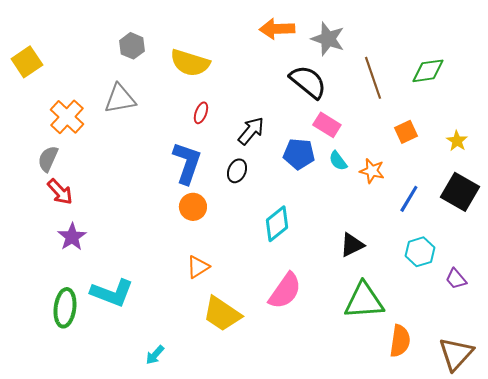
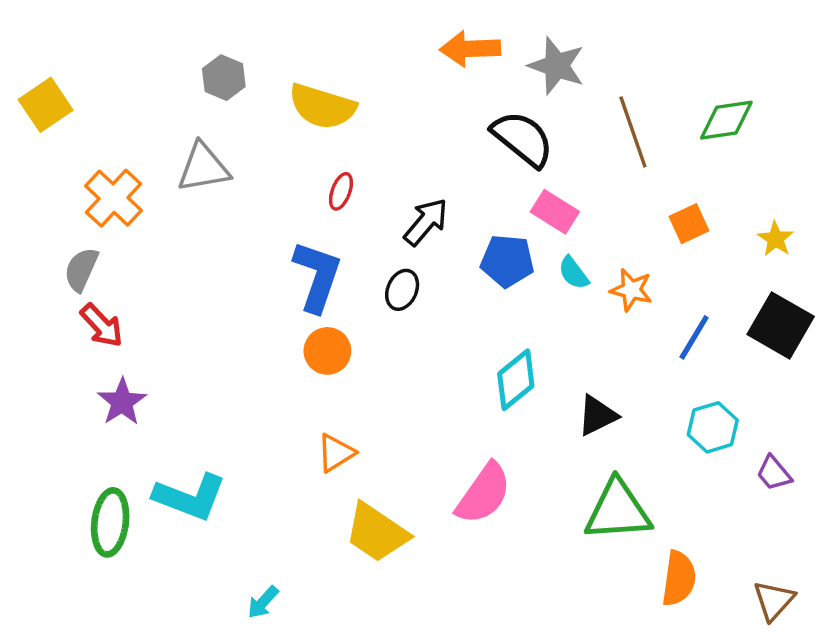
cyan diamond: (277, 224) -> (516, 380), moved
brown triangle: (456, 354) -> (774, 600), size x0.7

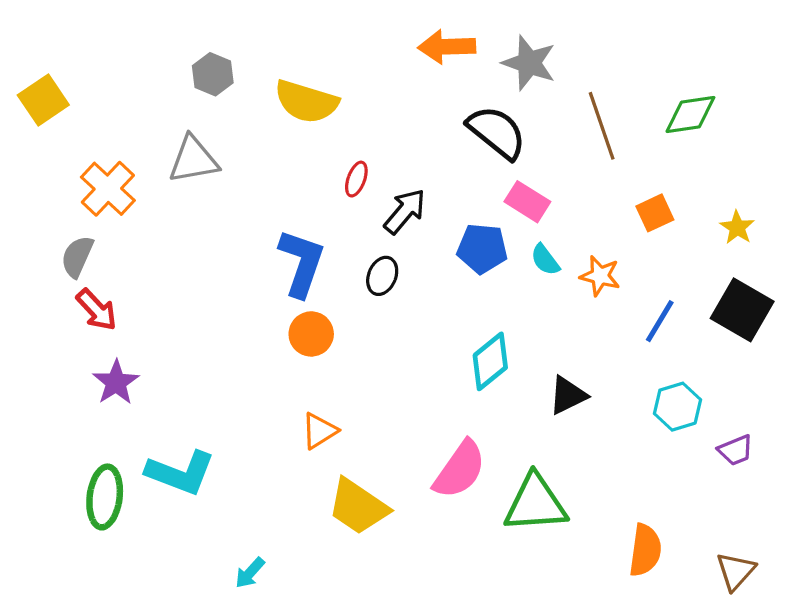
red ellipse: (341, 191) -> (356, 179), moved
purple trapezoid: (774, 473) -> (736, 450), turned -72
green triangle: (618, 511) -> (535, 503), moved

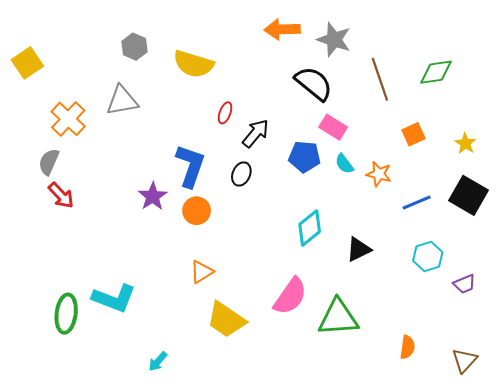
blue line: (660, 321) -> (417, 203), turned 36
purple star: (116, 382) -> (153, 196), moved
orange semicircle: (645, 550) -> (407, 347), size x0.7

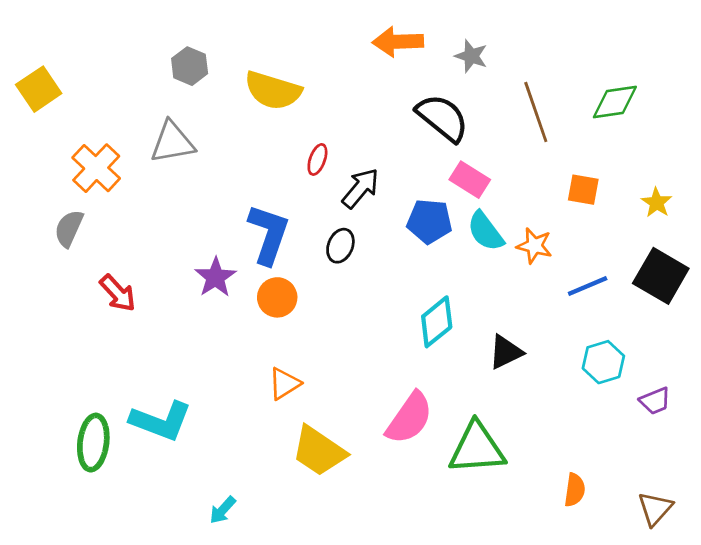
gray star: (334, 40) -> (471, 56), size x0.7
orange square: (414, 134) -> (583, 190), turned 35
cyan semicircle: (344, 164) -> (486, 231), size x1.4
red arrow: (61, 195) -> (118, 293), moved

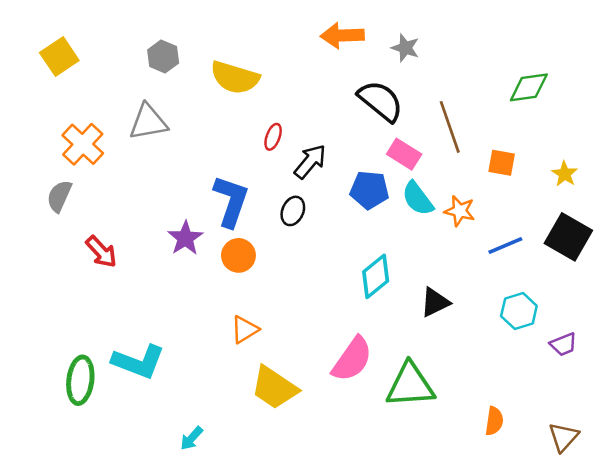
yellow square: (39, 89) -> (59, 56), moved
brown line: (536, 112) -> (450, 127), moved

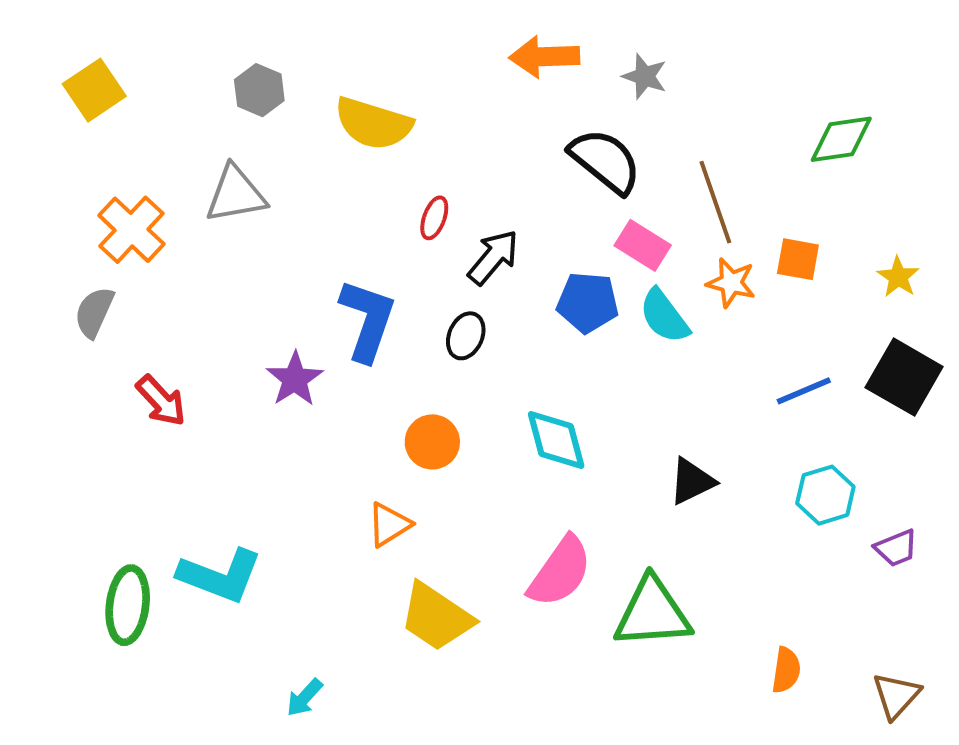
orange star: (460, 211) -> (731, 283), moved
orange circle: (238, 255) -> (432, 442), moved
cyan diamond: (376, 276) -> (556, 440), moved, turned -66

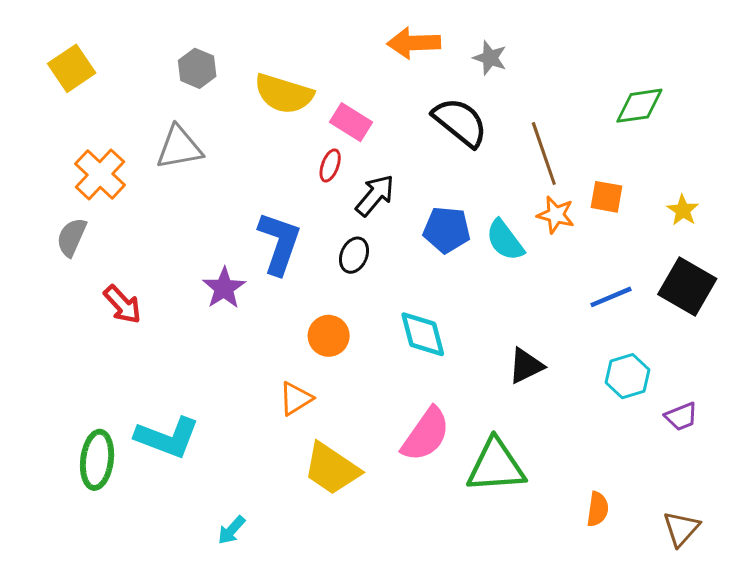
pink rectangle: (643, 245) -> (351, 122), moved

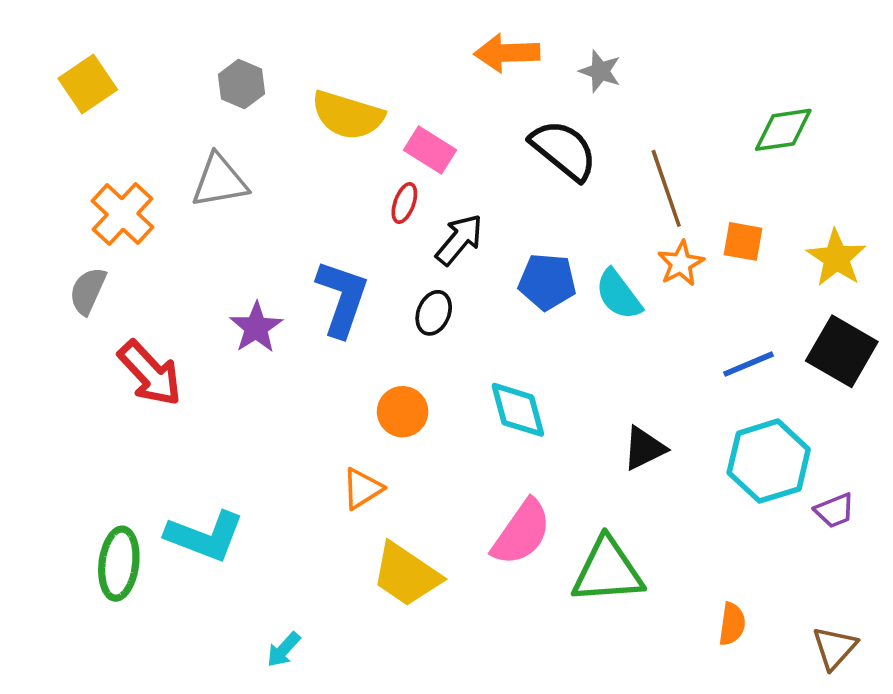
yellow star: (683, 210) -> (836, 258), size x1.5
orange star: (556, 215) -> (681, 263), turned 30
purple star: (224, 288) -> (256, 327), moved
red arrow: (122, 304) -> (150, 373), size x1.4
cyan hexagon: (627, 376) -> (769, 461), size x1.5

